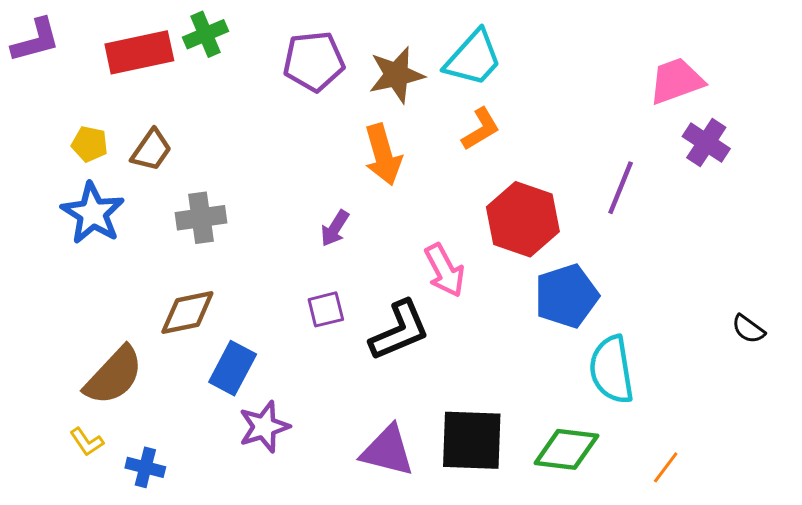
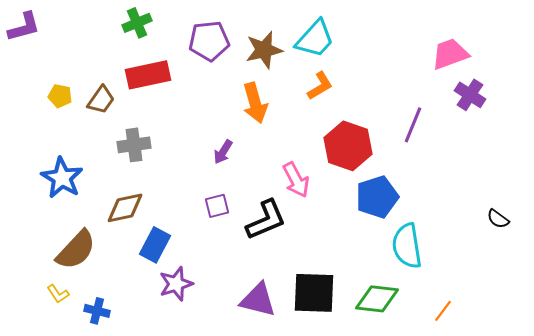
red rectangle: (139, 52) -> (148, 75), moved
blue star: (93, 213) -> (62, 178), moved

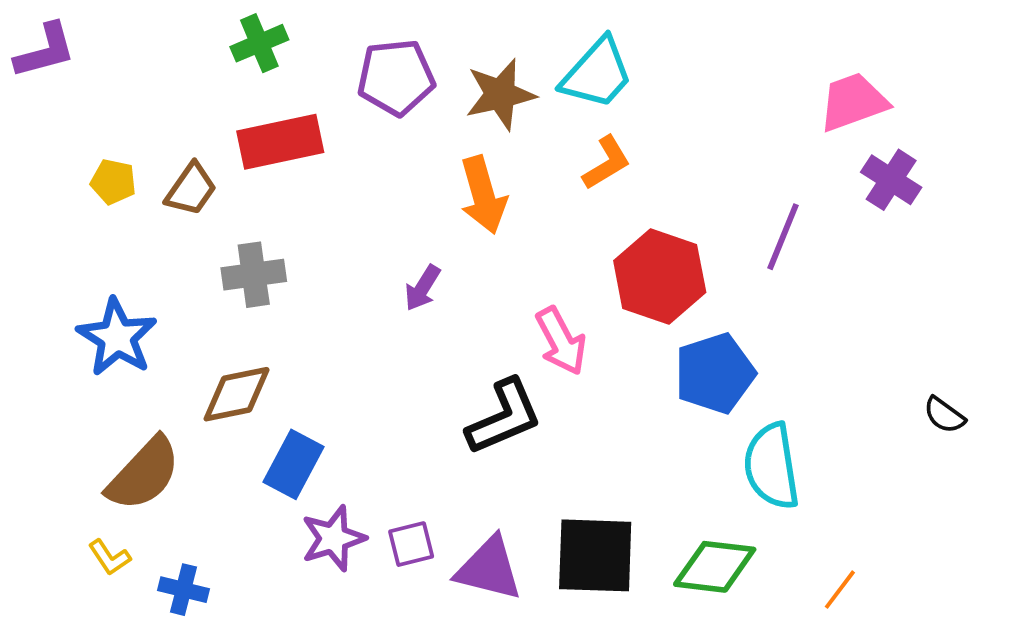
purple square: (217, 206) -> (411, 544), moved

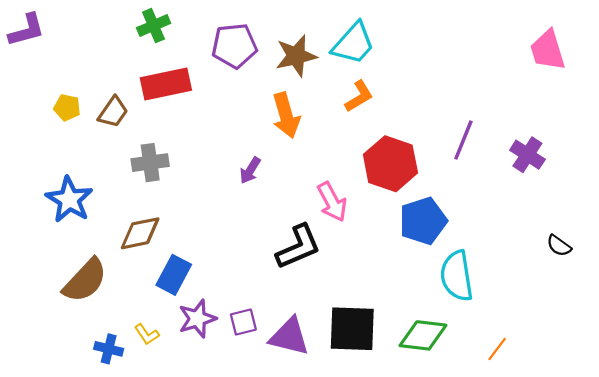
pink trapezoid: (853, 102) -> (548, 50), moved, turned -87
purple cross: (891, 180) -> (527, 155), moved
yellow L-shape: (109, 557) -> (147, 334), moved

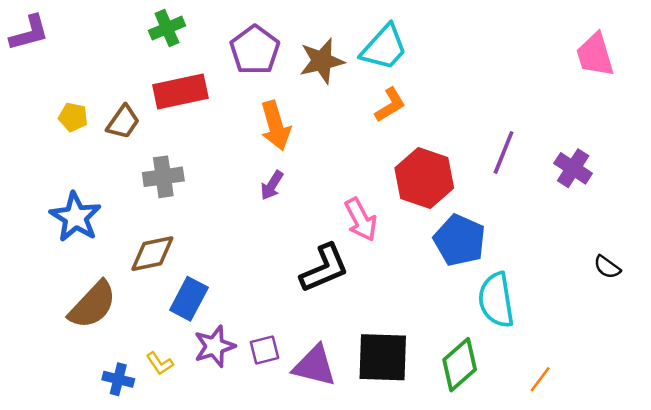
purple pentagon: (234, 46) -> (255, 50), turned -30
orange arrow: (286, 115) -> (276, 126), moved
blue pentagon: (423, 221) -> (460, 240), turned -30
green diamond: (423, 335) -> (460, 365), turned -48

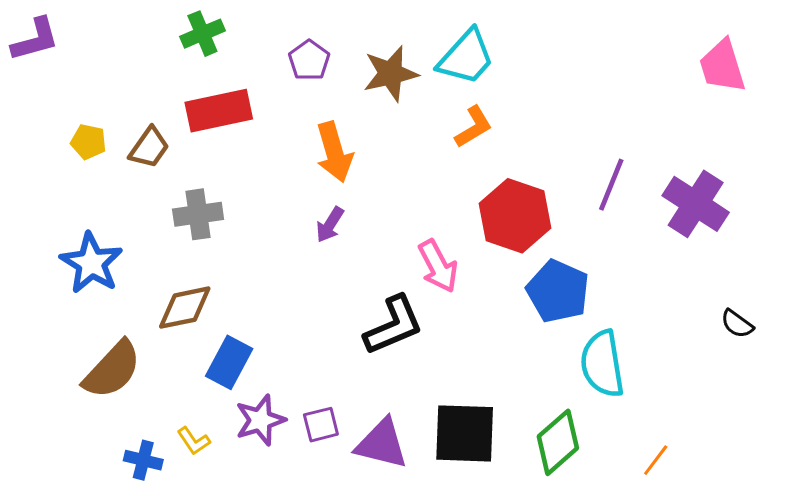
purple pentagon: (255, 50) -> (309, 60), size x0.7
purple cross: (573, 168) -> (696, 204), size x1.4

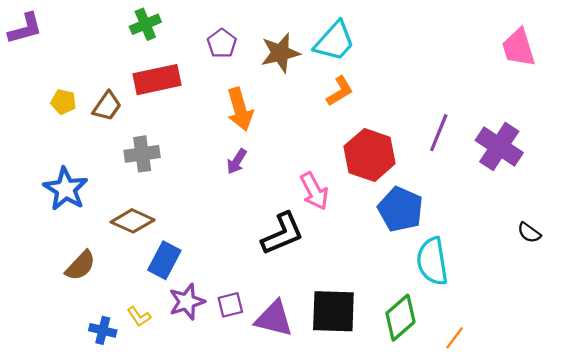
brown diamond: (185, 308) -> (133, 221), turned 36
brown semicircle: (112, 370) -> (80, 266), size x0.7
orange line: (656, 460) -> (455, 338), moved

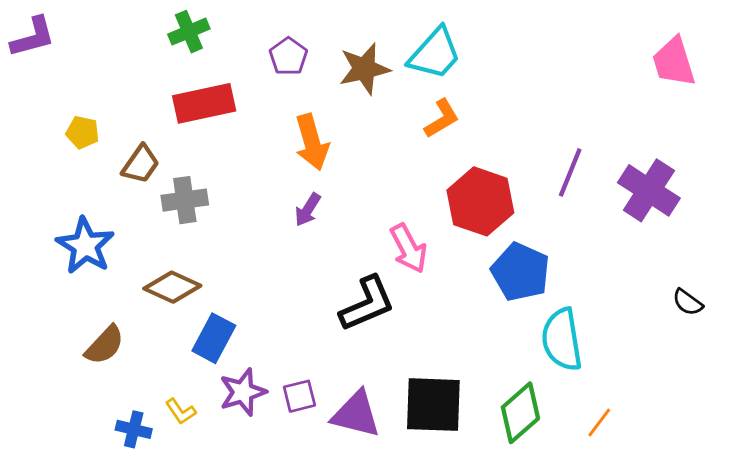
brown trapezoid: (107, 106) -> (141, 164), moved
orange line: (455, 338) -> (599, 422), moved

